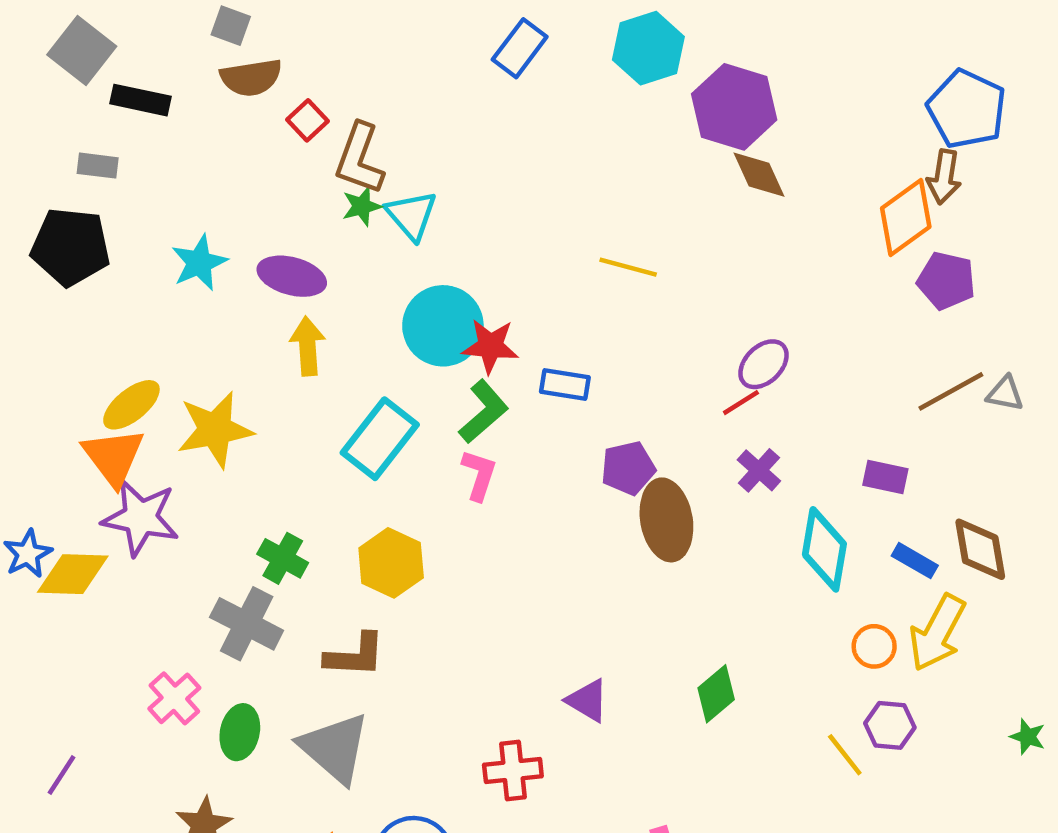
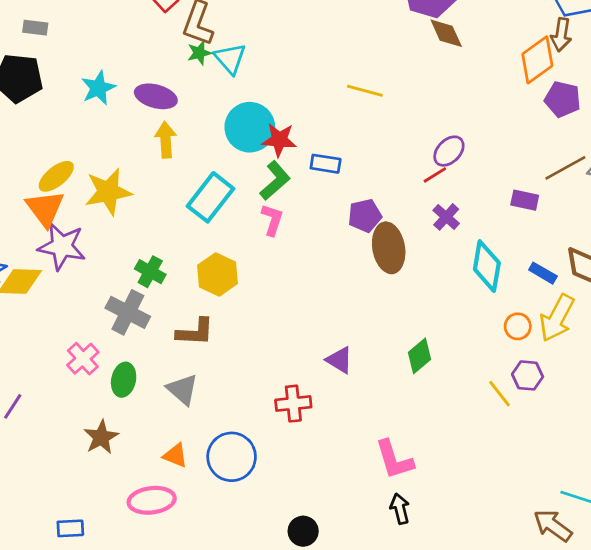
purple rectangle: (885, 477) -> (525, 200), moved
gray triangle: (335, 748) -> (182, 389), size x0.7

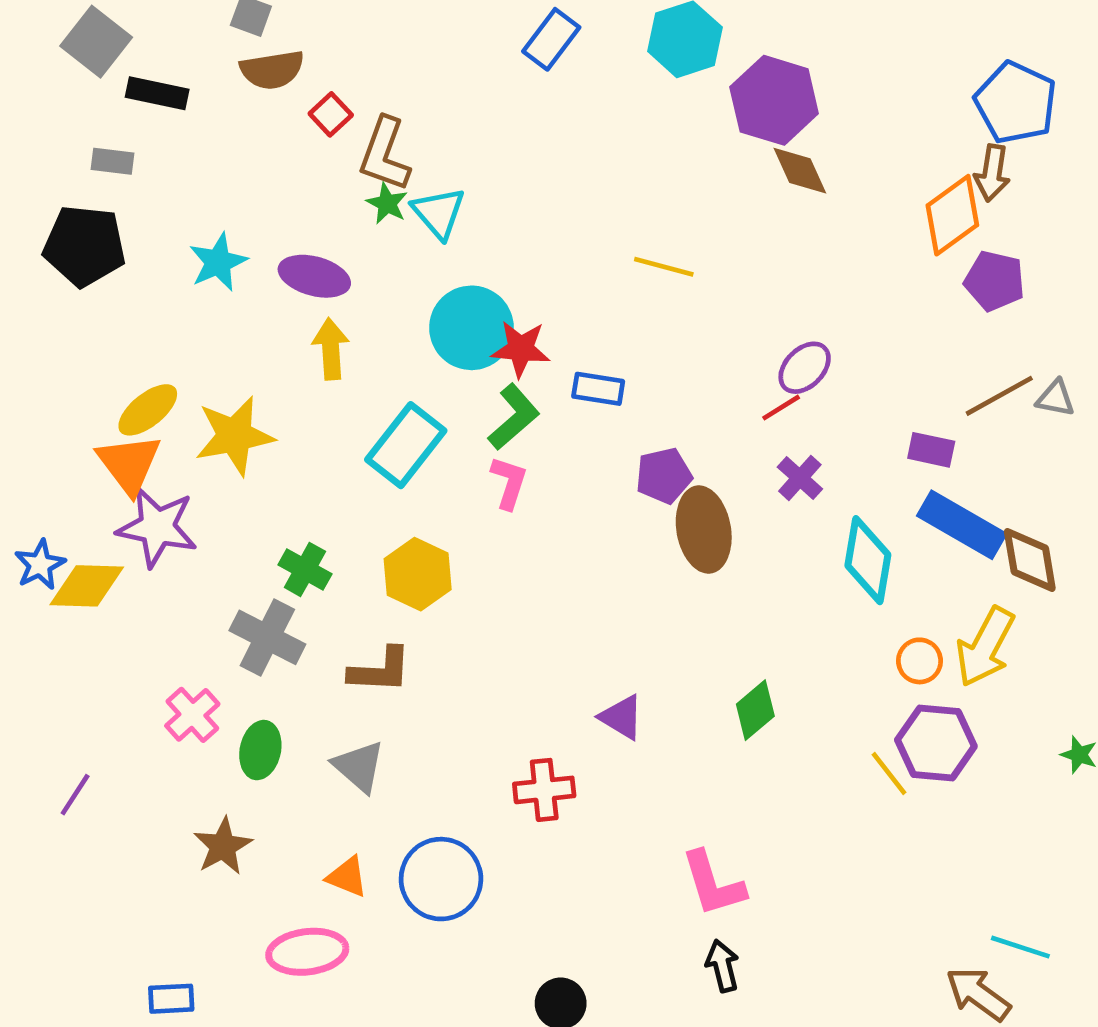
green star: (199, 53) -> (387, 203), turned -30
blue rectangle: (543, 273) -> (962, 525), moved, size x1.8
purple hexagon: (528, 375) -> (936, 743), size x1.5

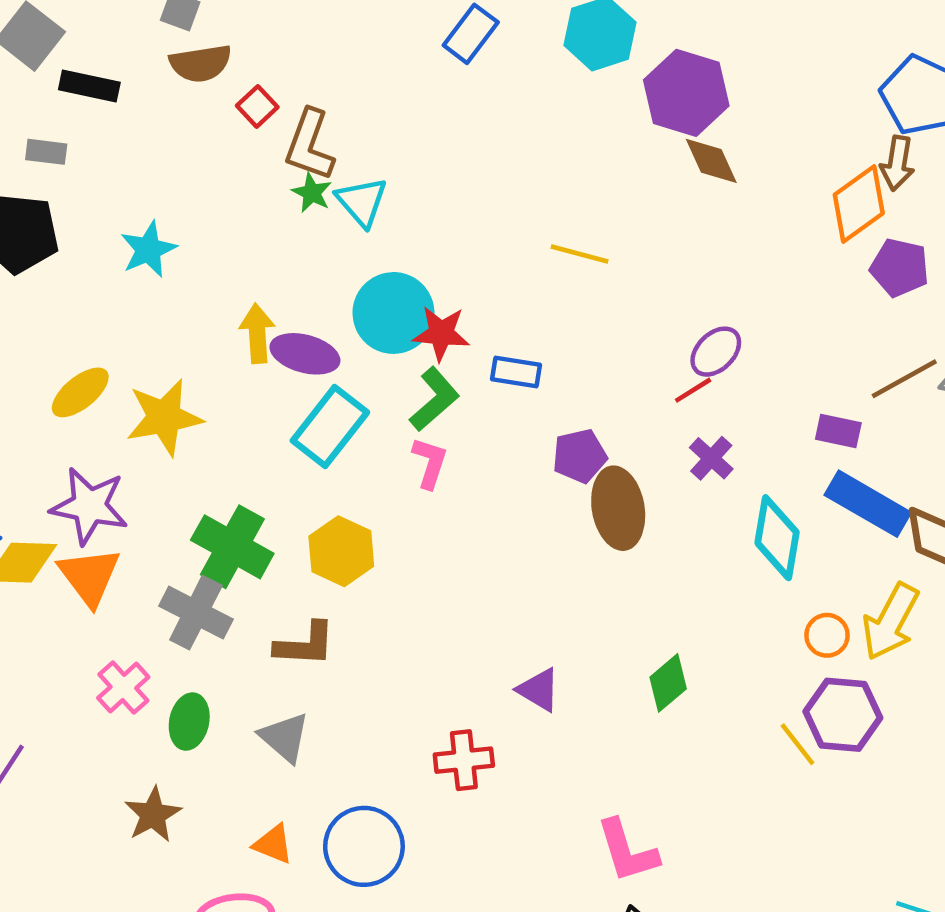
purple ellipse: (314, 276) -> (305, 354), moved
orange triangle: (129, 464) -> (89, 576), moved
green cross: (305, 569) -> (232, 547), size x1.6

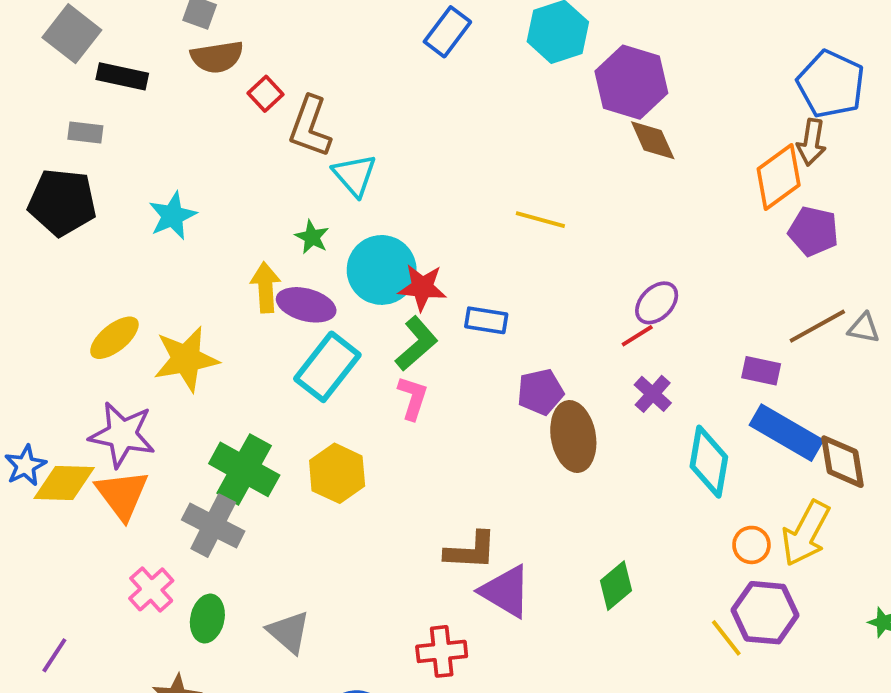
green star: (312, 193) -> (312, 237), moved
brown L-shape: (305, 644) -> (471, 551), moved
purple triangle: (539, 690) -> (506, 591), size x1.4

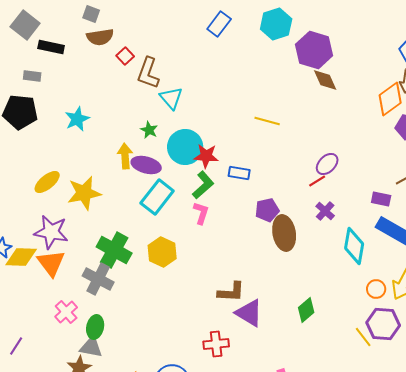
gray triangle: (289, 632) -> (91, 347), moved, turned -30

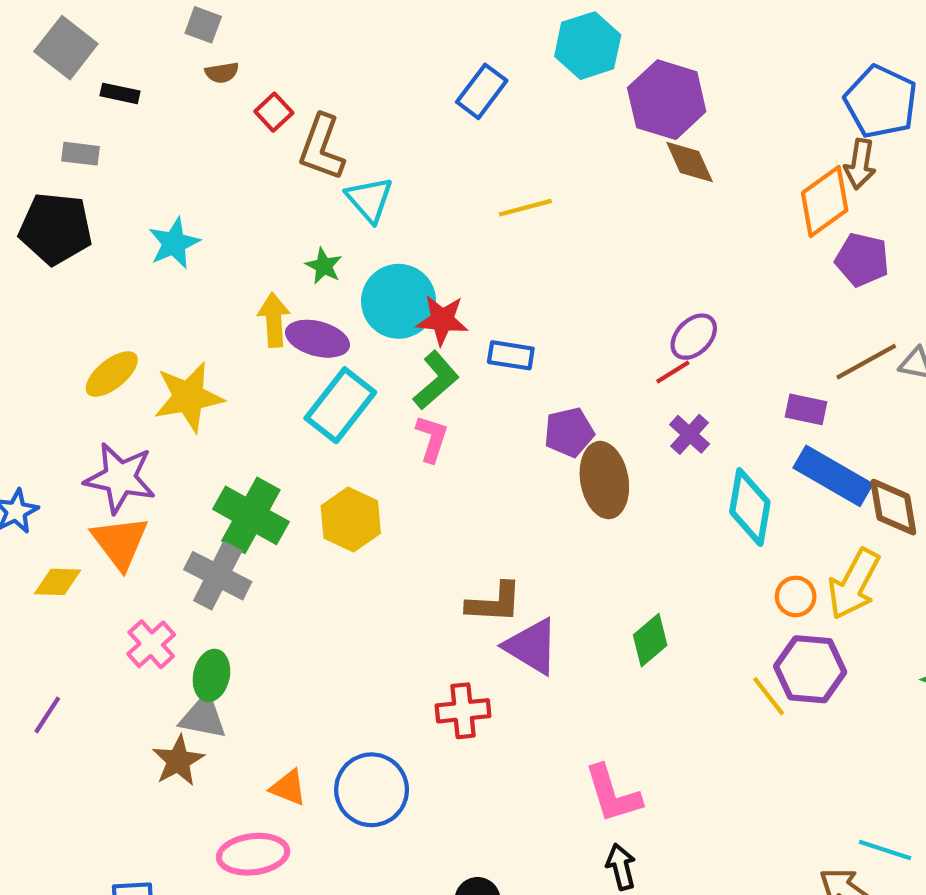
blue rectangle: (219, 24) -> (482, 91), moved
brown semicircle: (100, 37) -> (222, 73), size x0.6
black rectangle: (51, 47) -> (120, 93), size x0.7
yellow line: (267, 121) -> (525, 208), moved, turned -30
yellow diamond: (21, 257) -> (58, 582), moved, size x0.7

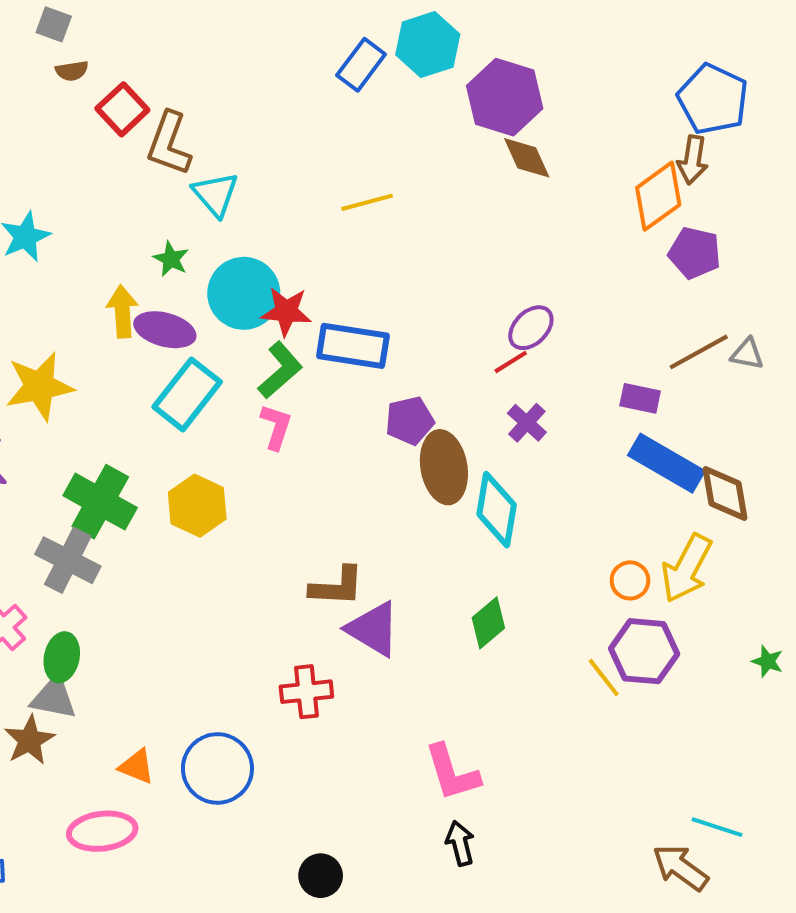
blue rectangle: (482, 91) -> (361, 65), moved
red square: (274, 112) -> (122, 109), size x1.4
blue rectangle: (511, 355) -> (353, 346), size x1.6
cyan diamond: (750, 507) -> (497, 510), moved

